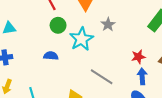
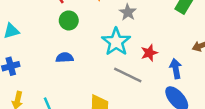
cyan star: (81, 39) -> (116, 42), moved
red star: (138, 57) -> (149, 53), moved

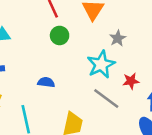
blue semicircle: (65, 58) -> (46, 82), moved

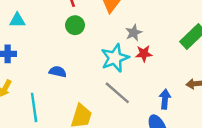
red star: (131, 81) -> (144, 54), moved

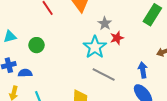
green circle: (75, 25) -> (36, 45), moved
blue semicircle: (58, 72) -> (25, 73), moved

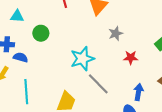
red star: (117, 38) -> (131, 58), moved
cyan star: (95, 47) -> (82, 59), moved

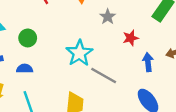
blue semicircle: (21, 57) -> (25, 69), moved
blue arrow: (138, 92) -> (148, 62), moved

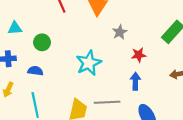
blue arrow: (148, 62) -> (135, 81), moved
gray line: (104, 76) -> (107, 102), moved, turned -40

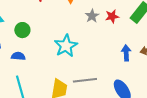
red star: (139, 55) -> (112, 16), moved
blue arrow: (135, 81) -> (126, 53), moved

